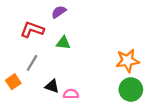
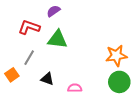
green triangle: (63, 43) -> (57, 39), size x1.5
pink semicircle: (71, 94) -> (75, 88), moved

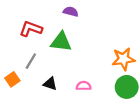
purple semicircle: (53, 11) -> (71, 12), moved, turned 48
pink semicircle: (75, 88) -> (84, 86), moved

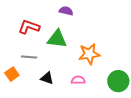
orange star: (123, 59) -> (89, 54), moved
gray line: (31, 61) -> (29, 57), turned 63

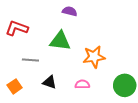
red L-shape: (29, 27) -> (17, 28), moved
orange square: (12, 74) -> (15, 86), moved

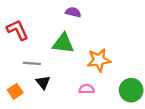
red L-shape: (17, 28) -> (17, 30), turned 45
black triangle: (50, 82) -> (43, 82), moved, turned 32

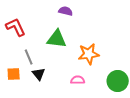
gray line: (32, 63) -> (29, 57), turned 63
orange square: (15, 91) -> (14, 74), moved, turned 32

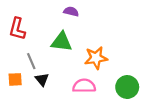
red L-shape: (16, 27) -> (17, 29), turned -140
pink semicircle: (78, 80) -> (84, 86), size x1.5

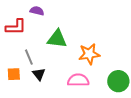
purple semicircle: (71, 12) -> (37, 11), moved
red L-shape: (17, 29) -> (16, 27), turned -105

